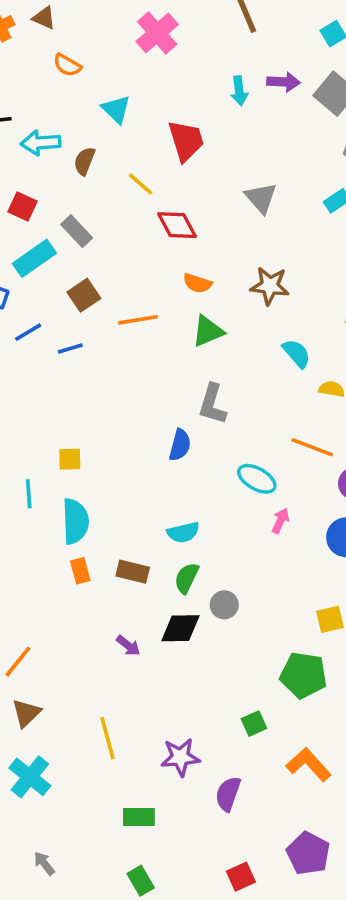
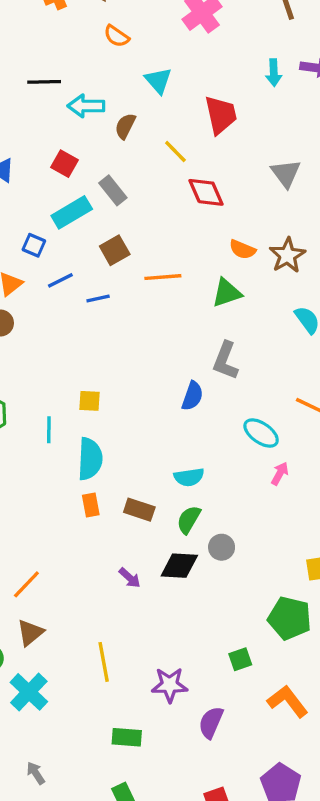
orange semicircle: (197, 283) -> (242, 249), moved
brown star: (270, 286) -> (287, 255), turned 30

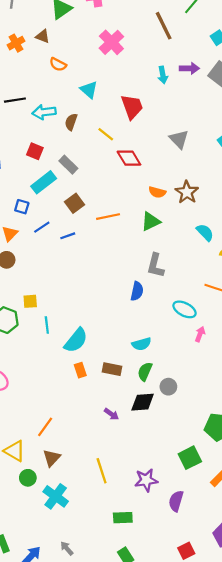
yellow square: (89, 401) -> (30, 301), moved
cyan semicircle: (90, 459) -> (76, 340), turned 44
green square: (240, 659) -> (190, 458), size x1.5

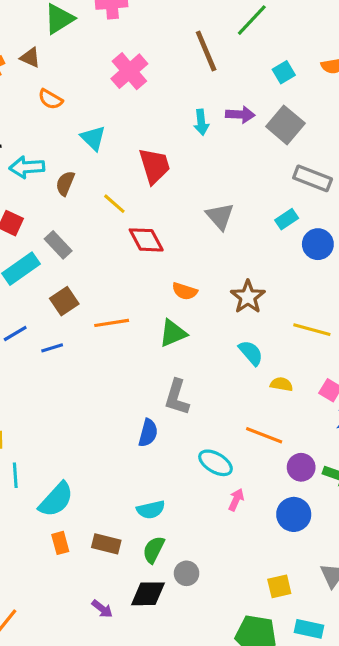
brown star: (187, 192) -> (248, 297), moved

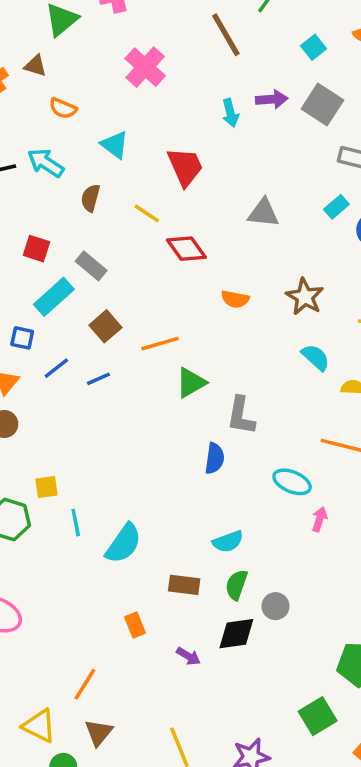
cyan arrow: (27, 167) -> (46, 163), moved, turned 44
gray triangle: (220, 216) -> (263, 213), turned -36
green triangle: (173, 333) -> (191, 383), moved
orange rectangle: (60, 543) -> (135, 625), moved

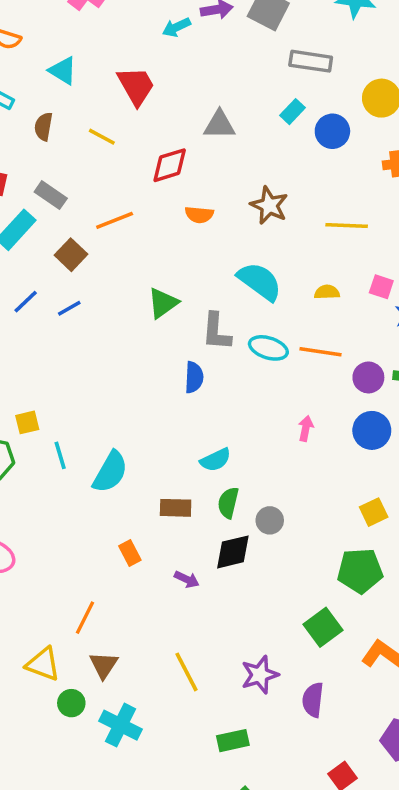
cyan arrow: (230, 113) -> (176, 27), turned 84
red diamond: (186, 249) -> (170, 165), moved, turned -66
orange line: (160, 344) -> (115, 220), moved
cyan semicircle: (316, 357) -> (260, 281), moved, size x1.5
cyan ellipse: (292, 482) -> (268, 348), moved

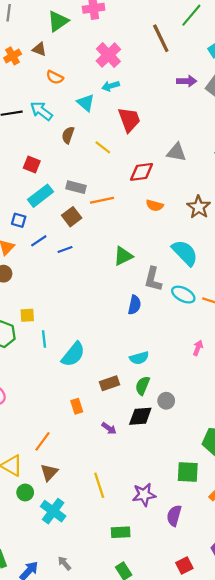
cyan arrow: (176, 27) -> (111, 86), moved
gray rectangle: (51, 195) -> (76, 187), moved, turned -30
brown rectangle: (176, 508) -> (110, 383), turned -30
green square: (323, 627) -> (188, 472), turned 30

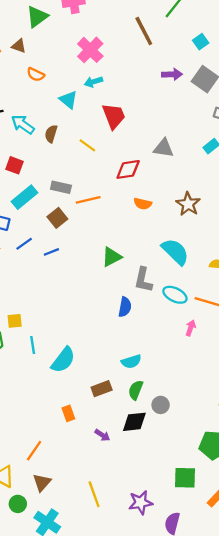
cyan arrow: (41, 111) -> (23, 124), moved
pink arrow: (198, 348) -> (191, 328), moved

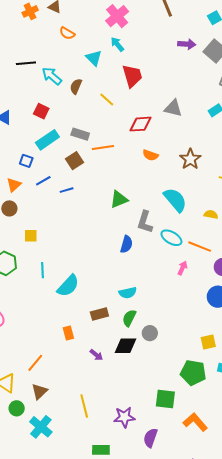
cyan arrow: (93, 82) -> (117, 44), turned 63
yellow square: (15, 321) -> (31, 236), moved

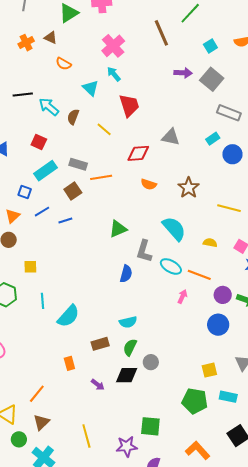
green square: (165, 399) -> (150, 426), moved

